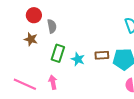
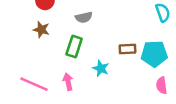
gray semicircle: (52, 26) -> (84, 17), moved, turned 88
cyan star: (78, 59) -> (101, 68), moved

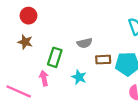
gray semicircle: (84, 17) -> (85, 43), moved
pink arrow: (68, 82) -> (44, 78), moved

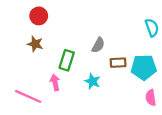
gray semicircle: (85, 43) -> (98, 45), turned -48

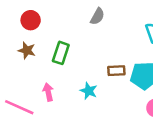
gray semicircle: (98, 45) -> (97, 16), moved
green rectangle: (67, 60) -> (61, 53), moved

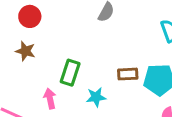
green rectangle: (61, 53) -> (70, 73), moved
cyan star: (89, 91) -> (96, 97), turned -30

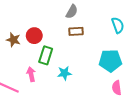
red circle: (30, 16) -> (34, 36), moved
brown rectangle: (128, 74) -> (76, 31), moved

